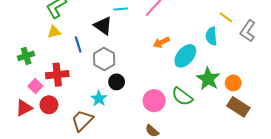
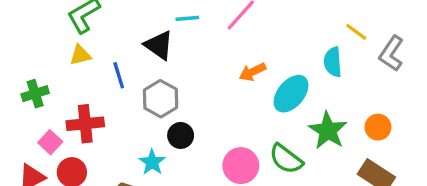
orange circle: (233, 83) -> (378, 127), moved

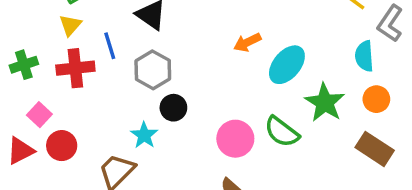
yellow triangle: (80, 55) -> (70, 25), turned -35
cyan semicircle: (333, 62) -> (364, 56), moved
red cross: (85, 124) -> (75, 68), moved

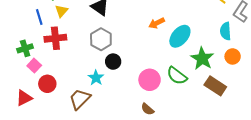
yellow triangle: (70, 25) -> (62, 11), moved
blue line: (110, 46) -> (39, 17), moved
green cross: (24, 65) -> (25, 48), moved
brown rectangle: (375, 149) -> (215, 86), moved
red triangle: (20, 151) -> (24, 98), moved

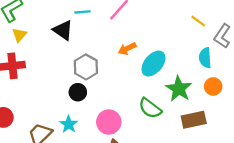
gray hexagon: (101, 39) -> (86, 67), moved
cyan star: (96, 78) -> (69, 124), moved
pink circle: (150, 80) -> (109, 122), moved
brown rectangle: (215, 86) -> (194, 120), turned -45

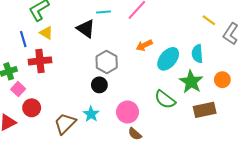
yellow triangle: (19, 35) -> (46, 33), turned -40
cyan semicircle: (205, 58) -> (197, 54), moved

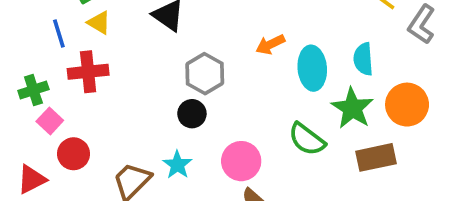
cyan ellipse: (168, 59) -> (312, 68), turned -45
orange circle: (222, 80) -> (407, 105), size x1.5

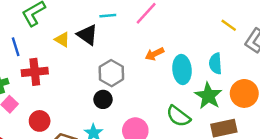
yellow triangle: (99, 23) -> (62, 40), moved
red circle: (74, 154) -> (40, 121), moved

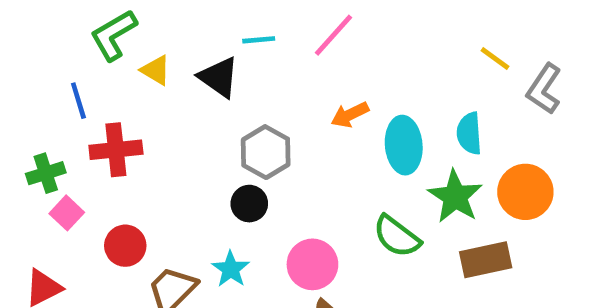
yellow triangle: (62, 40) -> (156, 70), moved

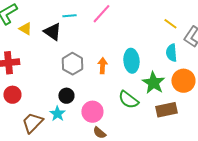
orange arrow: (350, 115) -> (102, 66), moved, turned 119
cyan semicircle: (469, 133) -> (171, 53), moved
black circle: (249, 204) -> (66, 96), moved
red circle: (125, 246) -> (12, 95), moved

